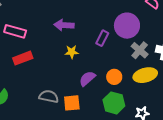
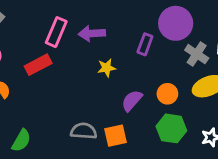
pink rectangle: (15, 31) -> (56, 32), moved, turned -75
red rectangle: (23, 58) -> (38, 65), moved

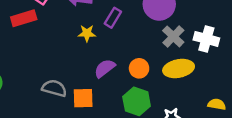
purple rectangle: (145, 44) -> (113, 18), moved

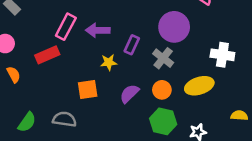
gray cross: (173, 36) -> (163, 58), moved
gray semicircle: (54, 88) -> (64, 119), moved
orange square: (83, 98) -> (88, 89), moved

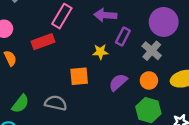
purple arrow: (98, 30) -> (105, 15), moved

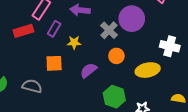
purple rectangle: (123, 36) -> (54, 29), moved
gray cross: (152, 51) -> (109, 30), moved
orange circle: (149, 80) -> (116, 56), moved

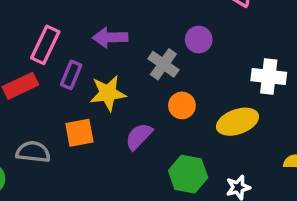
purple circle: (132, 19) -> (199, 40), size x0.6
yellow star: (74, 43) -> (108, 93), size x1.5
gray semicircle: (32, 86) -> (33, 152), moved

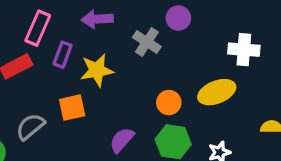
orange circle: (182, 105) -> (169, 103), moved
purple semicircle: (139, 136) -> (122, 140), moved
gray semicircle: (33, 152) -> (30, 127), turned -44

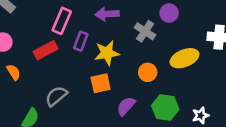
yellow ellipse: (217, 92) -> (184, 58), moved
orange circle: (169, 103) -> (148, 72), moved
orange square: (72, 108) -> (101, 83), moved

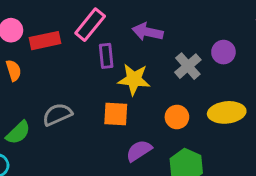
purple rectangle: (81, 41) -> (106, 56), turned -42
red rectangle: (46, 50) -> (45, 41), moved

